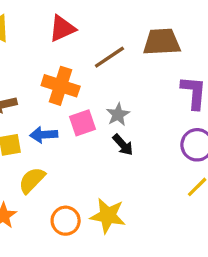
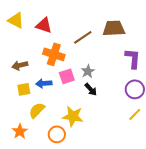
red triangle: (62, 28) -> (44, 25), moved, turned 42
yellow star: (108, 216) -> (73, 116), moved

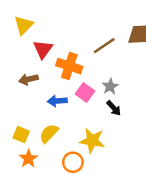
yellow triangle: (16, 20) -> (24, 25), turned 48
red triangle: (44, 25) -> (43, 49), moved, turned 48
pink square: (67, 76) -> (85, 92), turned -35
yellow square: (24, 89) -> (21, 135), moved, turned 32

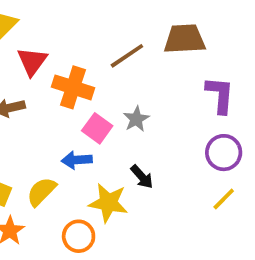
blue arrow: (57, 101) -> (77, 160), moved
black arrow: (114, 108) -> (142, 177), moved

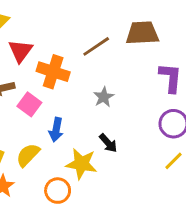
pink square: (97, 128) -> (29, 104), moved
blue arrow: (77, 160) -> (56, 130), turned -75

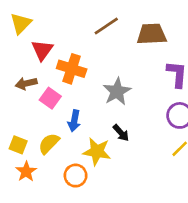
brown line: (96, 46) -> (106, 26), moved
gray star: (104, 97) -> (117, 91), size x1.5

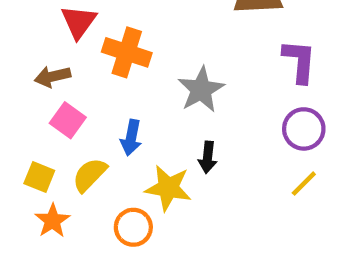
pink square: (50, 98) -> (68, 120), moved
black arrow: (121, 133) -> (208, 157), turned 48

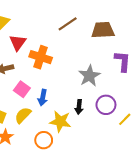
gray star: (201, 90) -> (89, 76), moved
pink square: (68, 120) -> (22, 89), moved
purple circle: (304, 129) -> (106, 105), moved

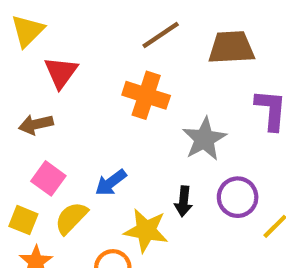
orange cross: (41, 57) -> (146, 95), moved
pink square: (22, 89) -> (48, 178), moved
blue arrow: (43, 98) -> (111, 183), turned 42

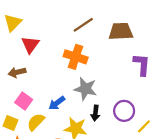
gray star: (204, 139) -> (85, 89), moved, turned -30

